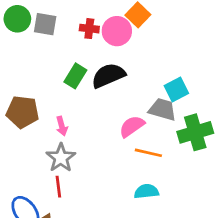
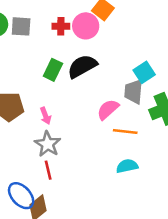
gray trapezoid: (162, 110) -> (134, 92), turned -95

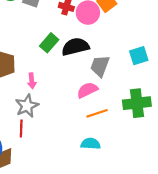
cyan square: (144, 72) -> (139, 56), moved
gray trapezoid: (134, 92) -> (100, 66), moved
orange line: (125, 132) -> (97, 113), turned -40

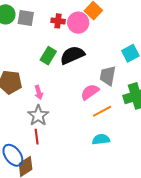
gray trapezoid: (100, 66) -> (108, 76), moved

